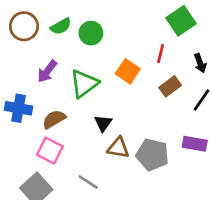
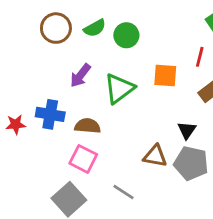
orange square: (128, 71) -> (165, 76), turned -30
brown semicircle: (54, 119) -> (88, 126), turned 35
black triangle: (103, 123) -> (187, 130), moved

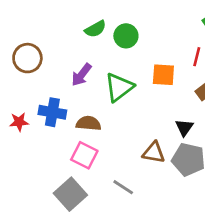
brown circle: (56, 28) -> (27, 58), moved

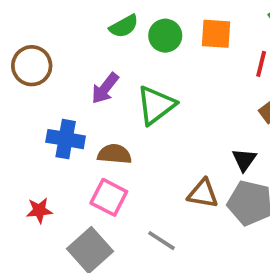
orange square: (163, 75) -> (216, 34), moved
red star: (19, 122) -> (39, 210), moved

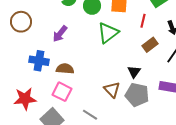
green triangle: (156, 105) -> (108, 33), moved
brown triangle: (203, 194) -> (112, 90), turned 36
red star: (39, 210) -> (25, 99), size x1.6

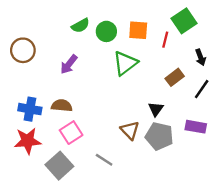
red line: (143, 21) -> (165, 40), moved
blue cross: (39, 61) -> (30, 109), moved
brown semicircle: (65, 69) -> (62, 106), moved
pink square: (62, 92) -> (71, 133), turned 30

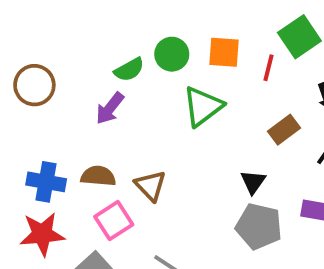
green semicircle: (81, 26) -> (129, 70), moved
brown triangle: (130, 130) -> (150, 186), moved

